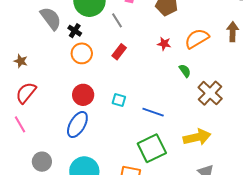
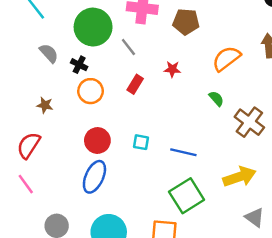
gray semicircle: (51, 18) -> (49, 53), size x0.7
red star: (164, 44) -> (172, 69), moved
brown star: (21, 61) -> (45, 105), moved

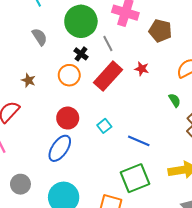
black cross: (79, 65) -> (81, 54), moved
red rectangle: (135, 84) -> (108, 76), size x1.8
cyan square: (141, 142) -> (104, 126), turned 32

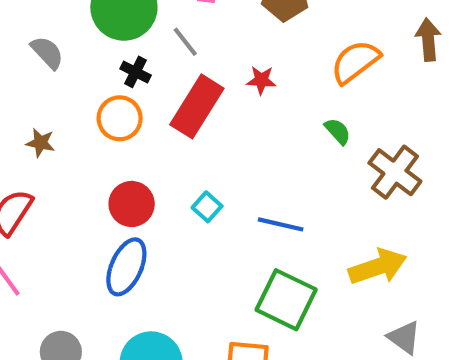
green square: (135, 178) -> (286, 300), turned -32

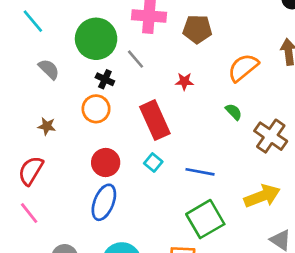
red rectangle: (197, 106) -> (155, 120), moved, turned -54
green square: (286, 300) -> (205, 219), turned 36

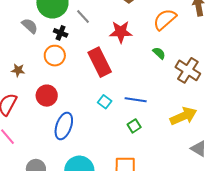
gray semicircle: (49, 69) -> (30, 26), moved
red star: (184, 81) -> (121, 32), size x1.6
cyan square: (153, 162) -> (105, 102), moved
red circle: (106, 163) -> (47, 96), moved
green square: (205, 219) -> (134, 126), moved, size x0.5

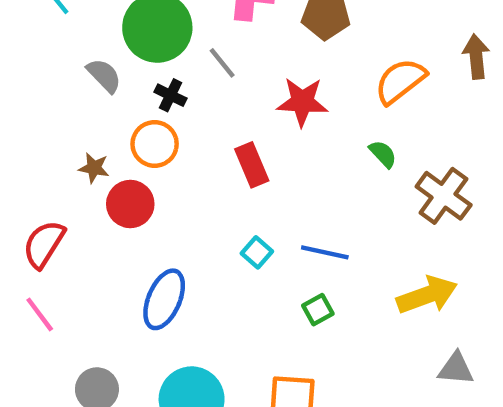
red rectangle: (100, 62) -> (252, 165), size x0.7
brown star: (18, 70) -> (94, 168), moved
red circle: (47, 96) -> (130, 204), moved
gray triangle: (199, 149) -> (456, 369), turned -30

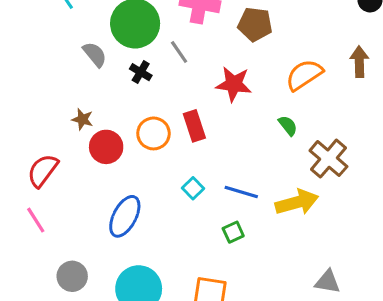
orange circle: (155, 144) -> (153, 133), moved
yellow arrow: (427, 295) -> (297, 202), moved

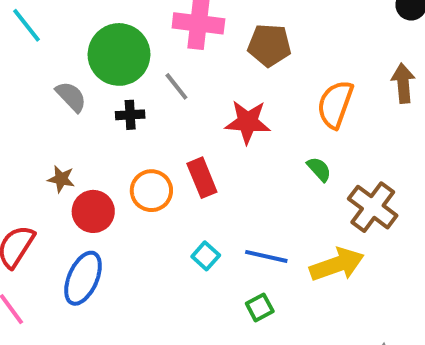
black cross: (141, 72) -> (130, 115), turned -30
orange semicircle: (304, 75) -> (335, 104), turned -33
blue ellipse: (125, 216) -> (83, 278), moved

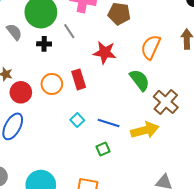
green semicircle: (319, 169) -> (140, 80), size x1.6

